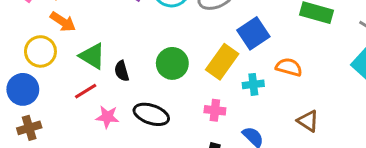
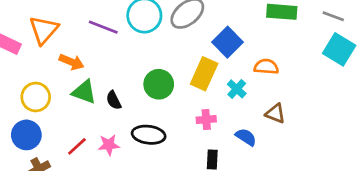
orange arrow: (63, 22) -> (72, 62), moved
cyan cross: (253, 84) -> (237, 89), turned -30
red line: (86, 91) -> (77, 146), moved
brown triangle: (308, 121) -> (275, 113), moved

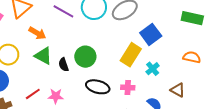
orange semicircle: (266, 67) -> (192, 57), moved
green circle: (159, 84) -> (85, 57), moved
black ellipse: (149, 135) -> (98, 87), moved

